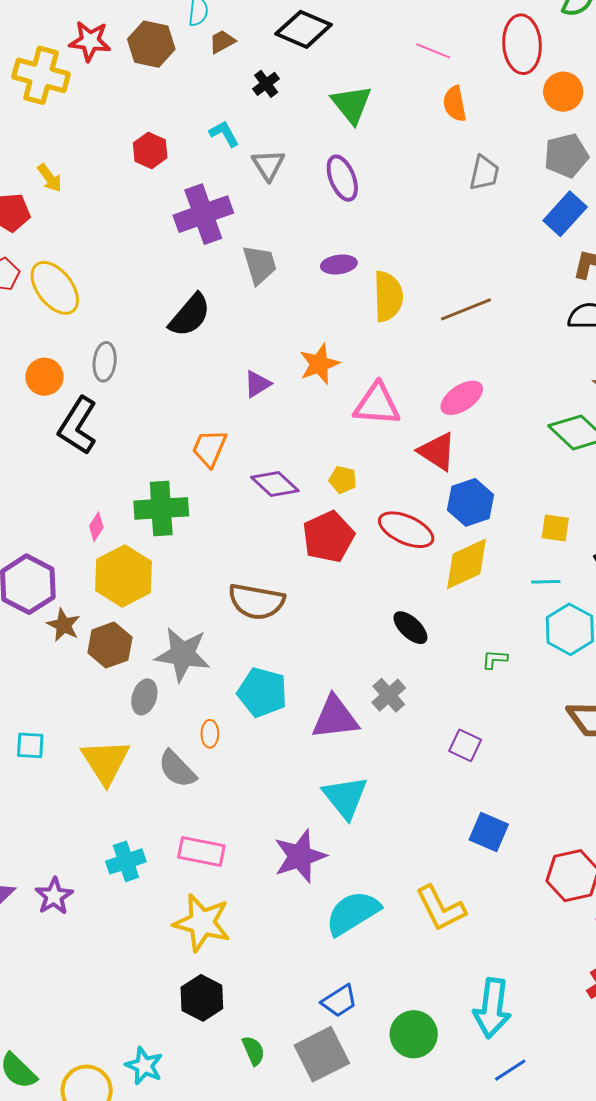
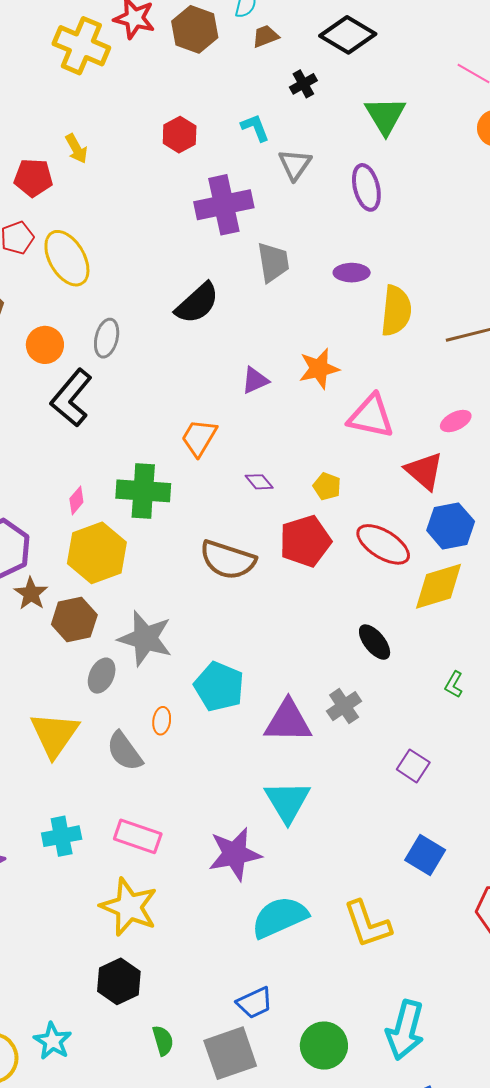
pink ellipse: (462, 398) -> (456, 421), size x0.7
purple diamond: (275, 484) -> (259, 482), size x0.6
brown semicircle: (256, 601) -> (228, 560), moved
green L-shape: (495, 659) -> (454, 685), turned -72

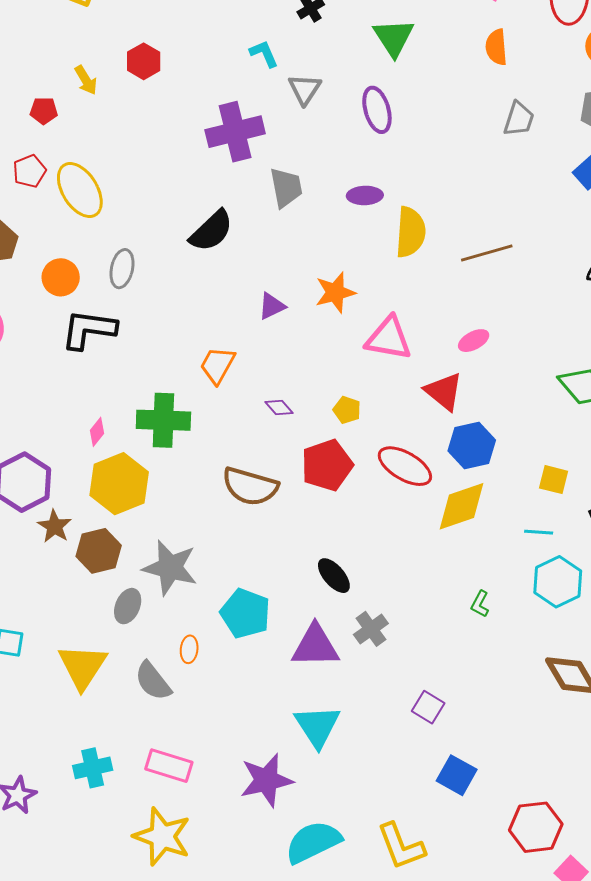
red hexagon: (180, 135) -> (144, 61), moved
red pentagon: (33, 178) -> (44, 111), size x0.7
black L-shape: (71, 398) -> (89, 329), turned 60
black ellipse: (375, 642) -> (334, 576), moved
purple square: (413, 766) -> (428, 707), moved

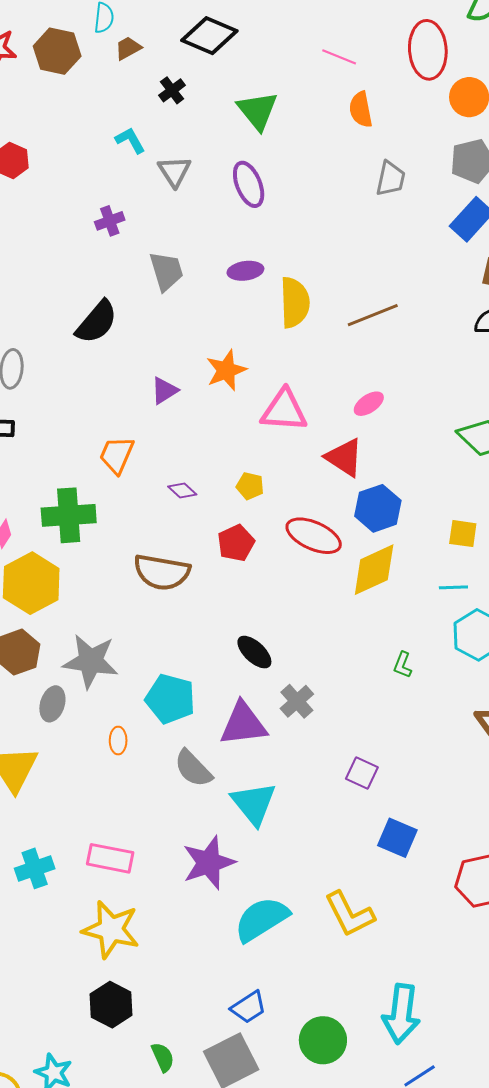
purple cross: (235, 132) -> (110, 221), size x0.5
red pentagon: (327, 465) -> (236, 543), size x0.7
gray semicircle: (153, 681) -> (193, 768), moved

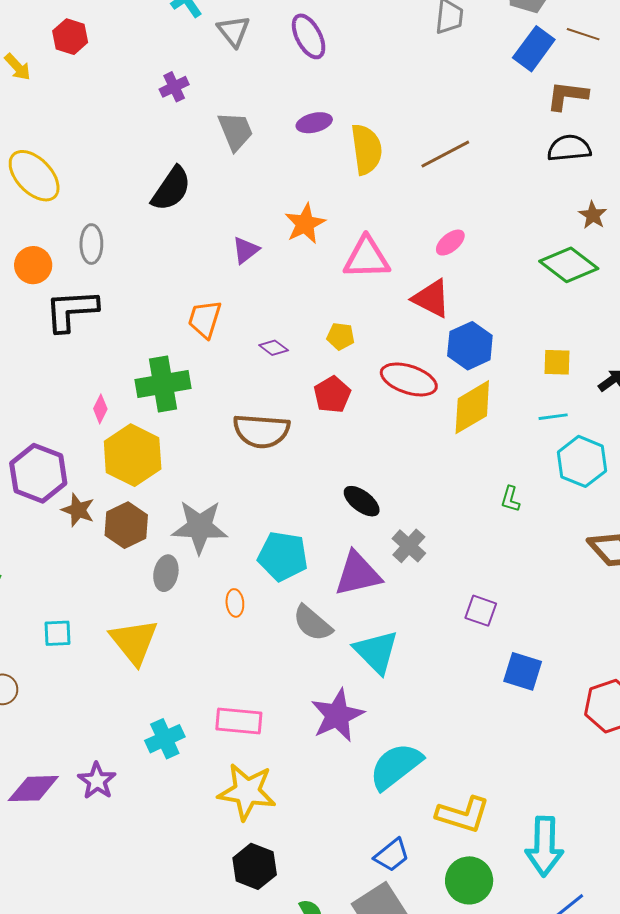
yellow L-shape: (349, 914) -> (463, 815), moved, turned -40

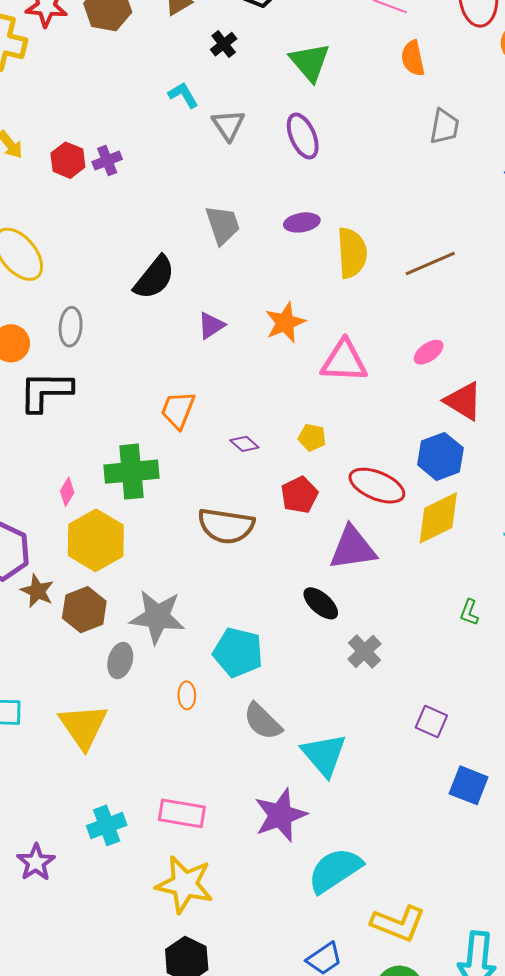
red hexagon: (70, 37) -> (68, 160), moved
purple cross: (174, 87) -> (107, 161), moved
purple triangle: (246, 250) -> (211, 325), moved
red triangle: (431, 298) -> (463, 401), moved
purple triangle: (358, 574) -> (353, 548), moved

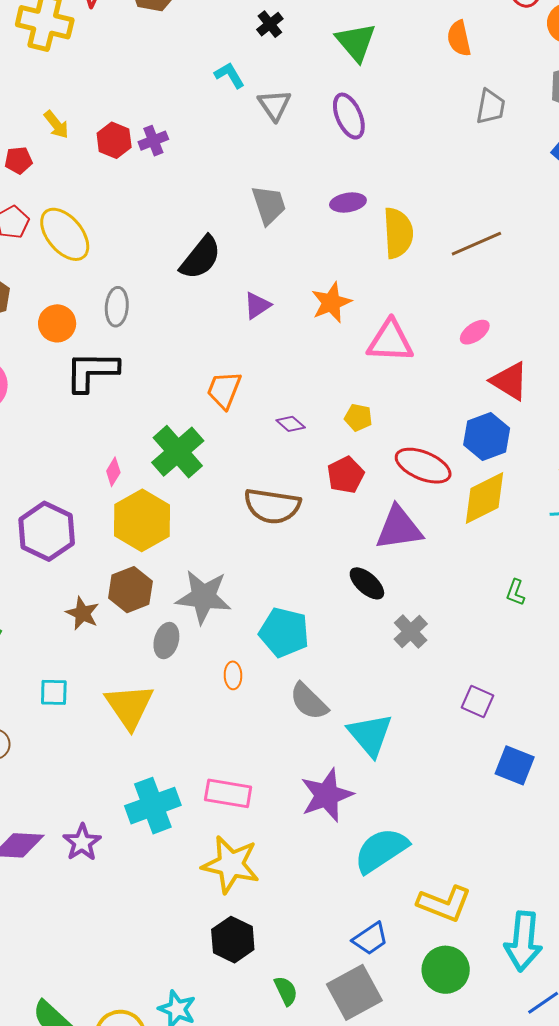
green cross: (132, 472) -> (178, 452), turned -36
brown star: (37, 591) -> (82, 613), moved
cyan cross: (107, 825) -> (153, 806), size x1.4

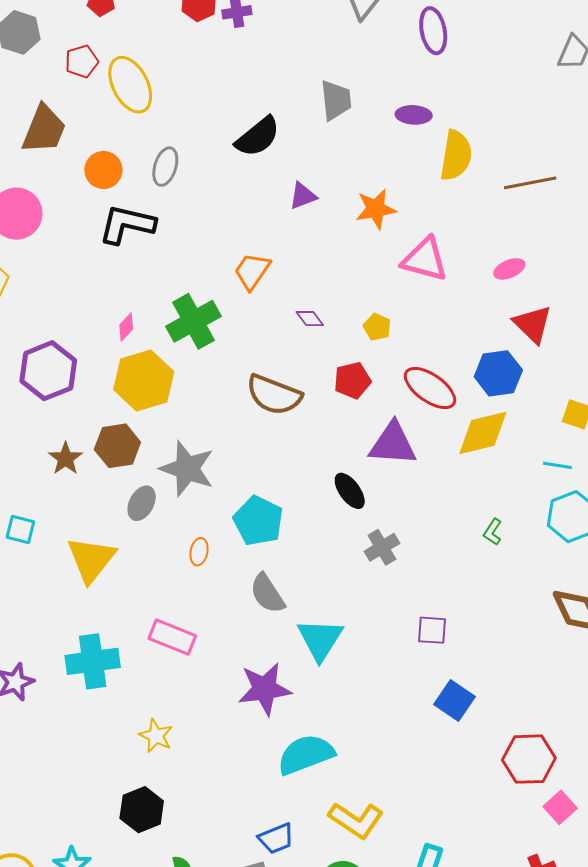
purple square: (478, 702) -> (432, 630), turned -32
pink rectangle: (228, 793) -> (172, 637), moved
yellow star: (231, 864) -> (156, 736), size x0.6

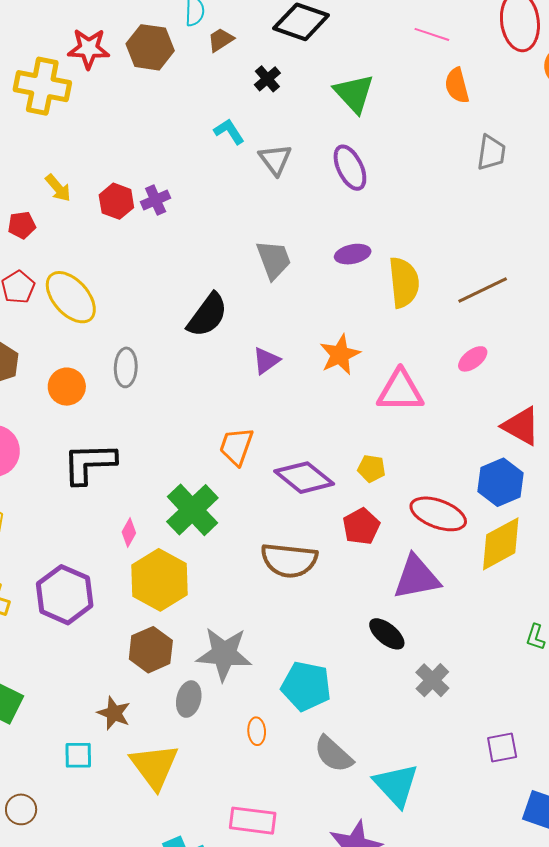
black L-shape: (127, 224) -> (89, 463), moved
pink ellipse: (509, 269) -> (473, 359), moved
purple diamond: (310, 319) -> (304, 478), size x2.0
brown star: (65, 459) -> (114, 713), moved

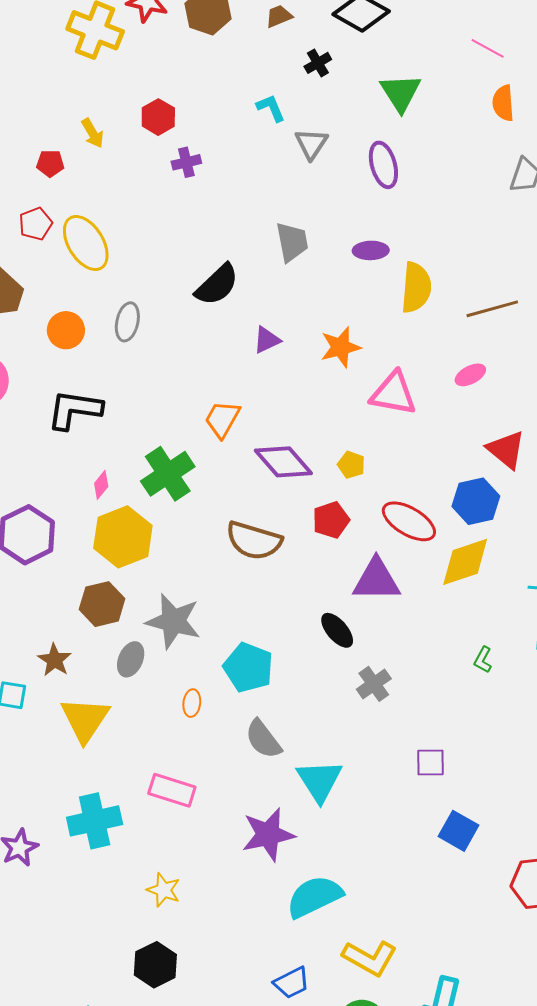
red hexagon: (116, 201) -> (158, 117), moved

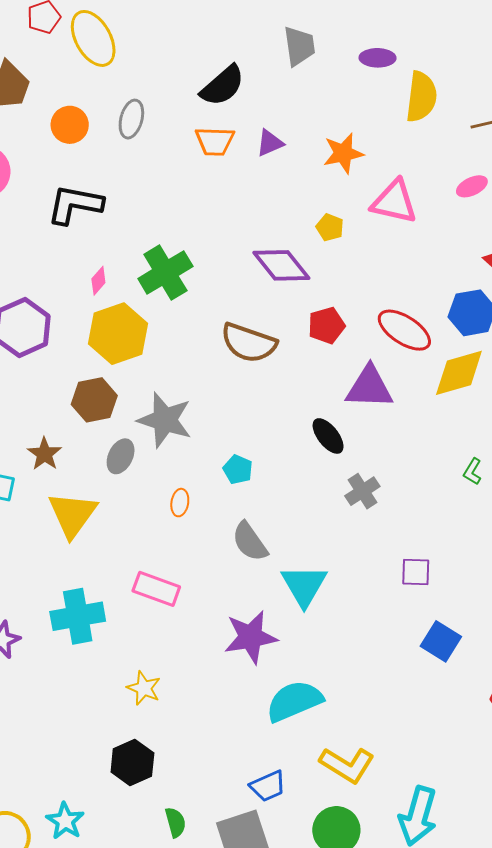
orange trapezoid: (222, 419) -> (215, 141), moved, turned -120
yellow pentagon: (351, 465) -> (330, 227), moved
cyan pentagon: (248, 667) -> (238, 469), size x0.6

